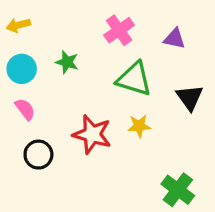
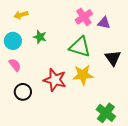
yellow arrow: (18, 25) -> (21, 15), moved
pink cross: (119, 30) -> (84, 17), moved
yellow star: (139, 126) -> (83, 75), size x1.5

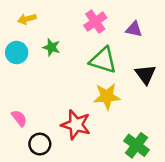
pink cross: (84, 17) -> (95, 22), moved
pink semicircle: (15, 65) -> (19, 118), moved
red star: (55, 80) -> (76, 125), moved
black circle: (23, 92) -> (40, 144), moved

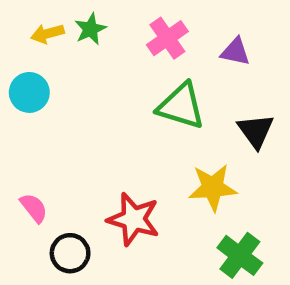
green star: (51, 47) -> (90, 29), moved, turned 30
yellow star: (107, 96) -> (213, 188), moved

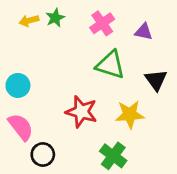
cyan circle: (29, 92) -> (18, 85), moved
pink semicircle: (34, 208) -> (21, 127), size x1.5
red star: (133, 219) -> (81, 112), moved
green cross: (240, 255) -> (113, 156), moved

